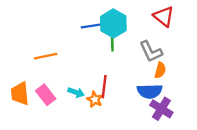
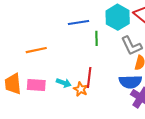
cyan hexagon: (113, 23) -> (118, 17), moved
pink rectangle: (46, 95) -> (36, 85), turned -48

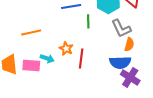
cyan arrow: (64, 83) -> (47, 58), moved
orange star: (81, 89) -> (66, 48), moved

